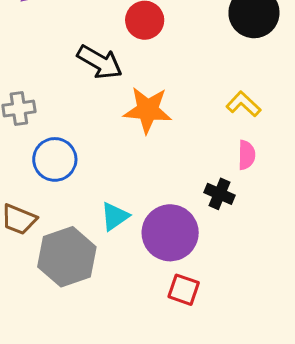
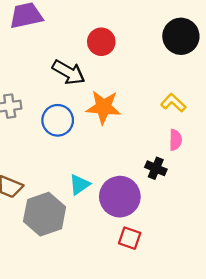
blue circle: (55, 159) -> (58, 120), moved

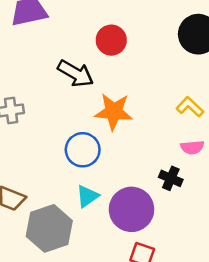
blue circle: (58, 120) -> (83, 150), moved
pink semicircle: (175, 140) -> (192, 147), turned 84

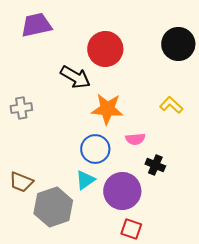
red circle: (111, 40) -> (105, 49), size x1.4
pink semicircle: (192, 147) -> (135, 139), moved
blue circle: (83, 150) -> (95, 149), moved

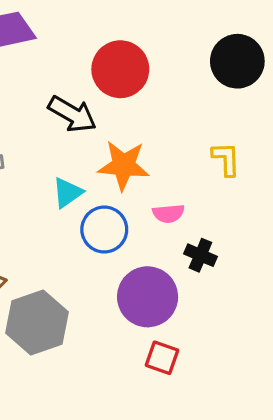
yellow L-shape: (171, 105) -> (226, 159), turned 45
cyan triangle: (85, 180) -> (67, 193), moved

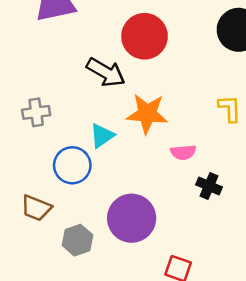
blue circle: (104, 230) -> (72, 165), moved
purple circle: (148, 297) -> (132, 218), moved
gray hexagon: (37, 322) -> (77, 240), size x0.6

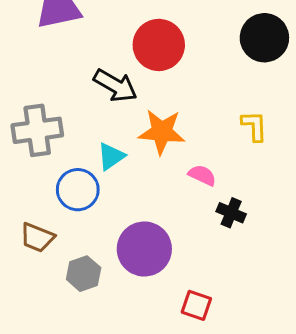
gray cross: (36, 112) -> (37, 130), size x1.6
pink semicircle: (183, 152) -> (202, 175), turned -150

